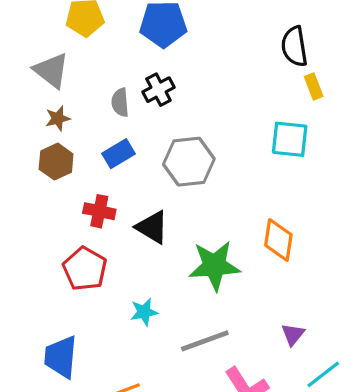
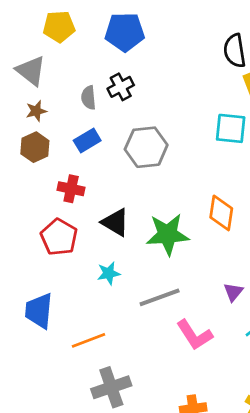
black triangle: (152, 227) -> (115, 222), moved

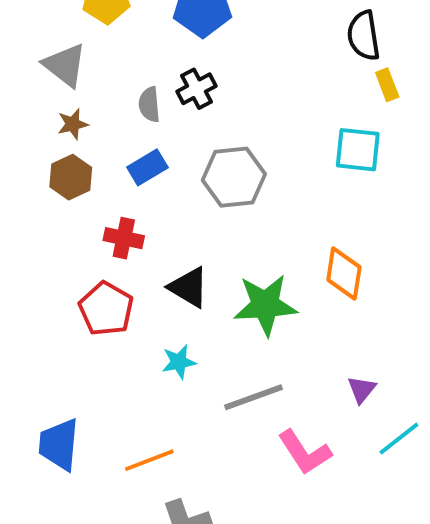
blue trapezoid: (39, 311) -> (59, 444), moved

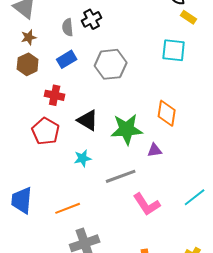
yellow rectangle: (387, 85) -> (189, 17), turned -35
purple triangle: (362, 389) -> (155, 150), moved, turned 42

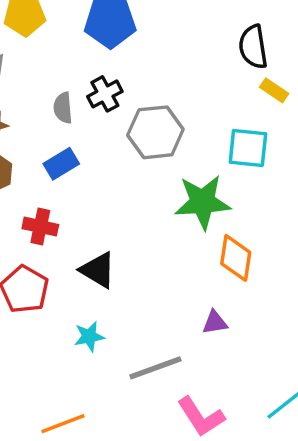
gray hexagon: (111, 64) -> (155, 132), moved
green star: (127, 129) -> (203, 202), moved

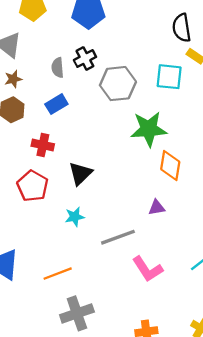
cyan square: (248, 148) -> (169, 77), moved
black triangle: (98, 270) -> (80, 173), turned 45

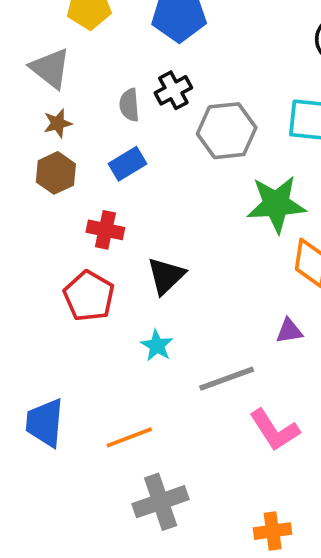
cyan star: (75, 217) -> (157, 346), turned -30

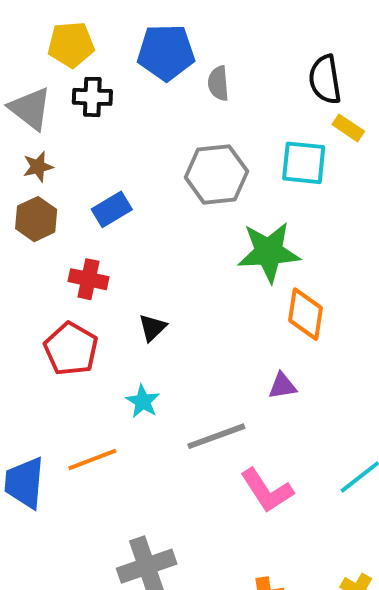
black cross: (173, 90) -> (92, 97), moved, turned 30
gray semicircle: (129, 105) -> (218, 83), moved
black triangle: (166, 276) -> (152, 328), size x0.7
orange line: (129, 437) -> (92, 459), moved

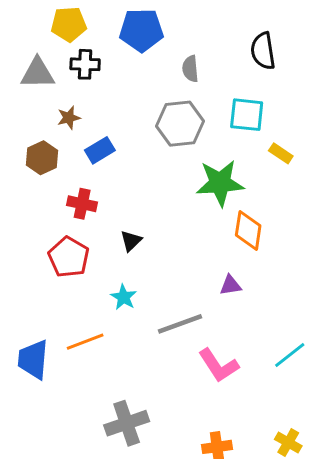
gray semicircle: (218, 83) -> (190, 69), moved
gray triangle: (30, 109) -> (38, 73), turned -39
yellow rectangle: (348, 128) -> (281, 153), moved
brown star: (38, 167) -> (69, 118), moved

